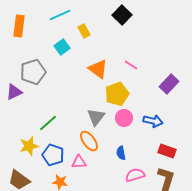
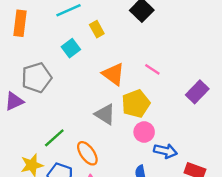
gray triangle: (96, 117) -> (105, 114), moved, turned -36
blue arrow: (153, 121) -> (165, 151), moved
orange ellipse: (89, 141) -> (87, 153), moved

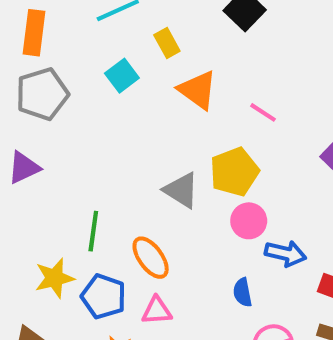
orange triangle: (113, 74) -> (198, 90), moved
gray pentagon: (37, 78) -> (42, 94), moved
green line: (54, 138) -> (93, 231), turned -40

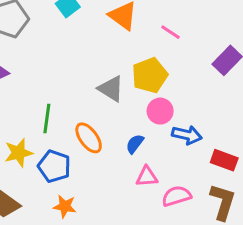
blue semicircle: (243, 292) -> (135, 144), moved, turned 48
pink triangle: (157, 311) -> (147, 177), moved

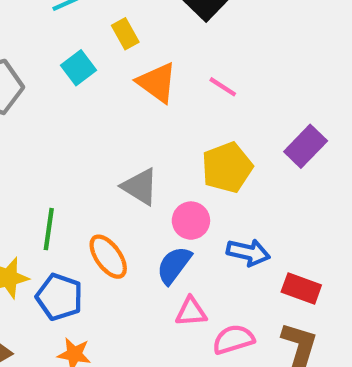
pink line: (171, 32) -> (223, 87), moved
yellow pentagon: (150, 75) -> (227, 167), moved
pink circle: (160, 111) -> (191, 221), moved
blue semicircle: (135, 144) -> (174, 265), size x1.4

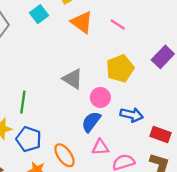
orange ellipse: (108, 257) -> (64, 155), moved

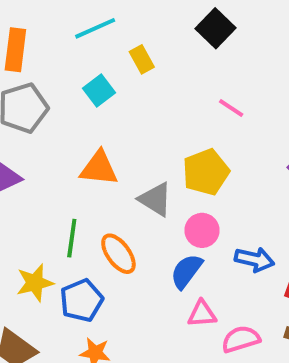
orange triangle: (82, 22) -> (99, 168), moved, turned -30
yellow pentagon: (120, 69) -> (206, 172), moved
blue pentagon: (29, 139) -> (82, 300), turned 30
orange ellipse: (64, 155) -> (118, 254), moved

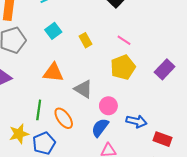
yellow rectangle: (142, 59) -> (86, 40), moved
yellow pentagon: (206, 172) -> (123, 67), moved

